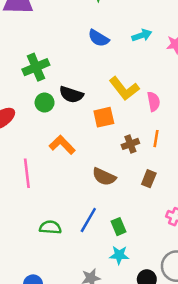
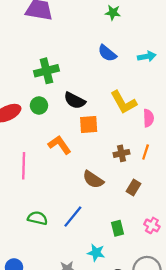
green circle: (45, 103) -> (39, 105), moved
orange square: (104, 117) -> (89, 124), moved
green rectangle: (118, 227) -> (118, 228), moved

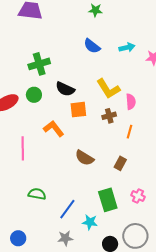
brown cross: (122, 153) -> (109, 116), moved
blue line: (73, 217) -> (67, 209), moved
green rectangle: (118, 228) -> (108, 200), size x1.6

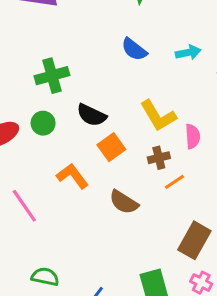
orange square: (78, 110) -> (111, 147), turned -30
orange line: (130, 132) -> (174, 182), moved, turned 40
pink line: (23, 148) -> (24, 206), turned -35
brown semicircle: (84, 158) -> (124, 202), moved
brown rectangle: (120, 163) -> (194, 240), moved, size x1.6

